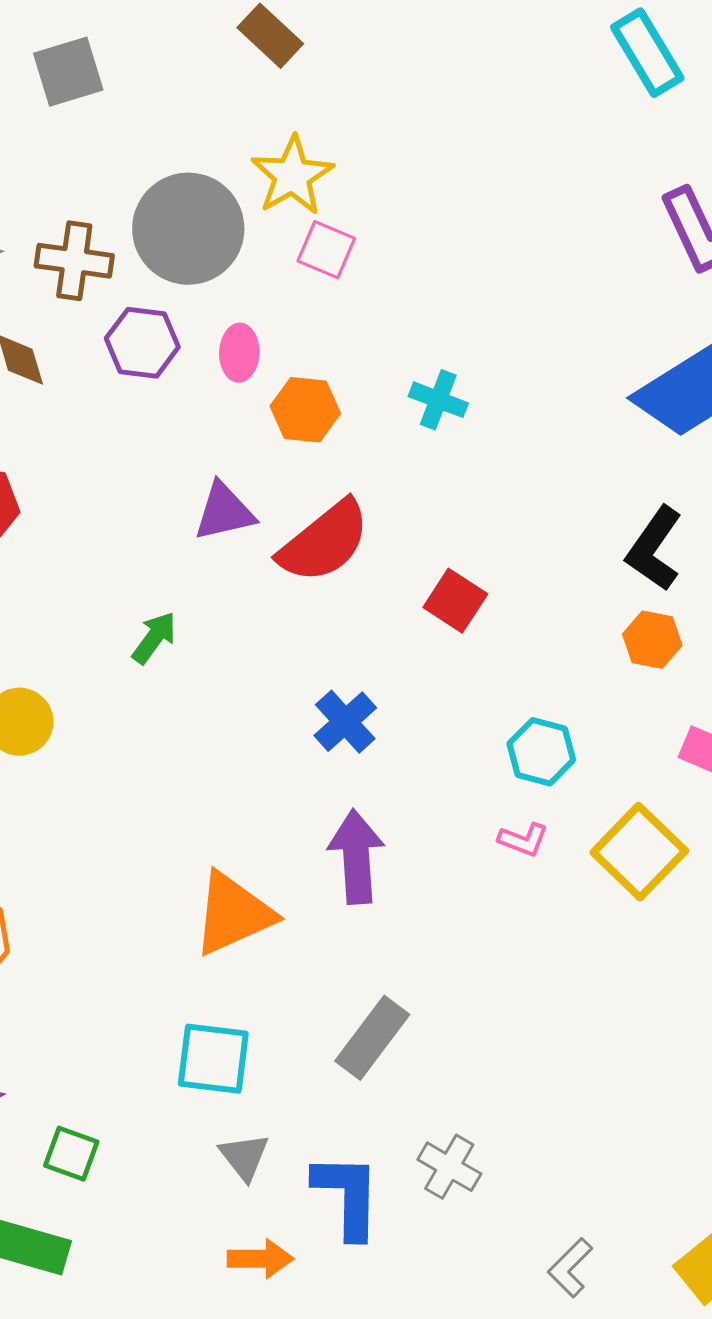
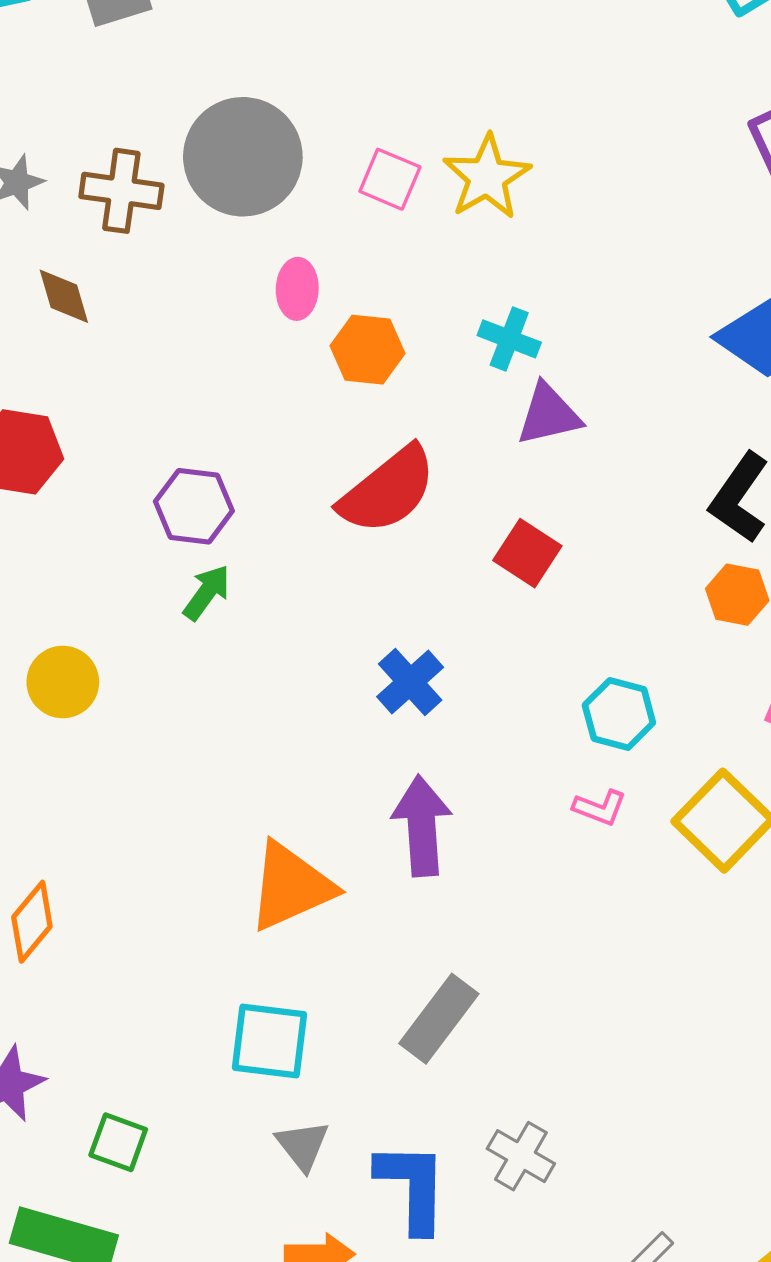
yellow star: (292, 176) -> (487, 177), moved
purple hexagon: (142, 343) -> (194, 506), moved
purple triangle: (224, 512) -> (549, 415), moved

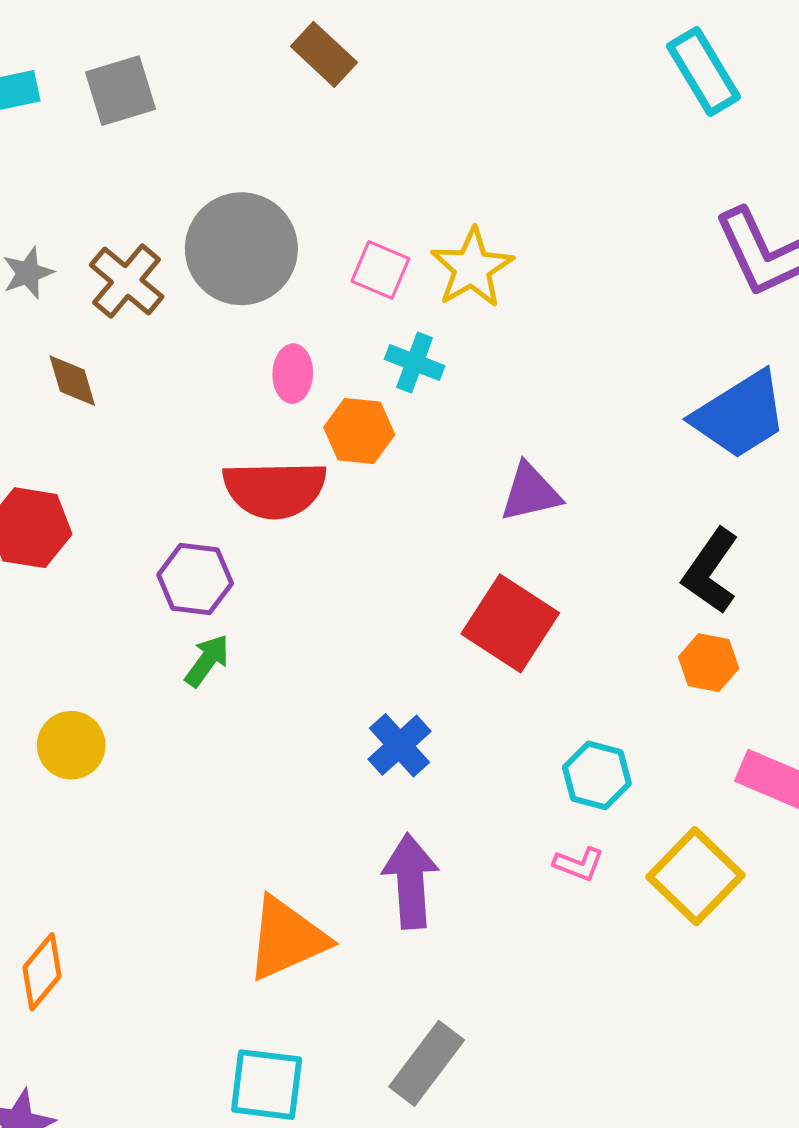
brown cross: (121, 191) -> (127, 281), turned 32
cyan cross: (509, 339) -> (415, 363), moved
red semicircle: (388, 490) -> (275, 489), moved, turned 38
red square: (527, 553) -> (510, 623), size x1.5

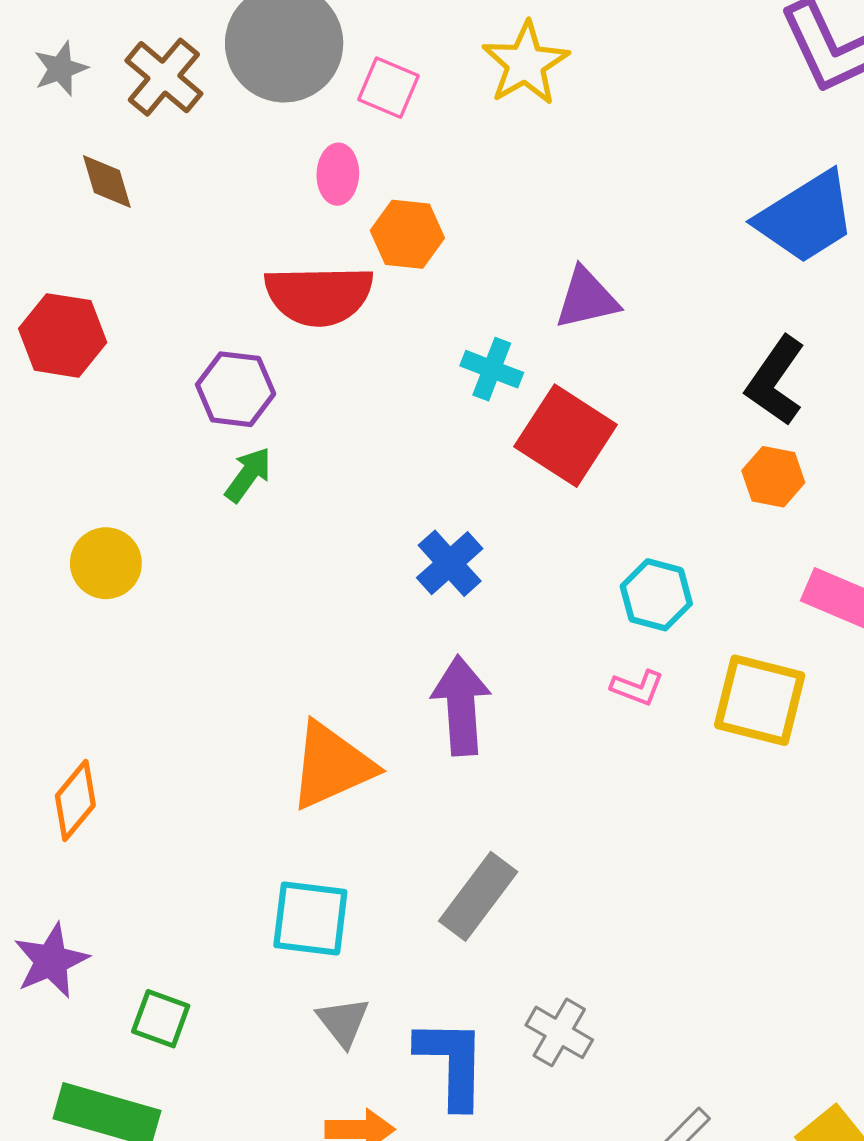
pink square: (380, 270) -> (388, 88), moved
cyan cross: (415, 363) -> (492, 369), moved
yellow square: (696, 876) -> (760, 700), turned -30

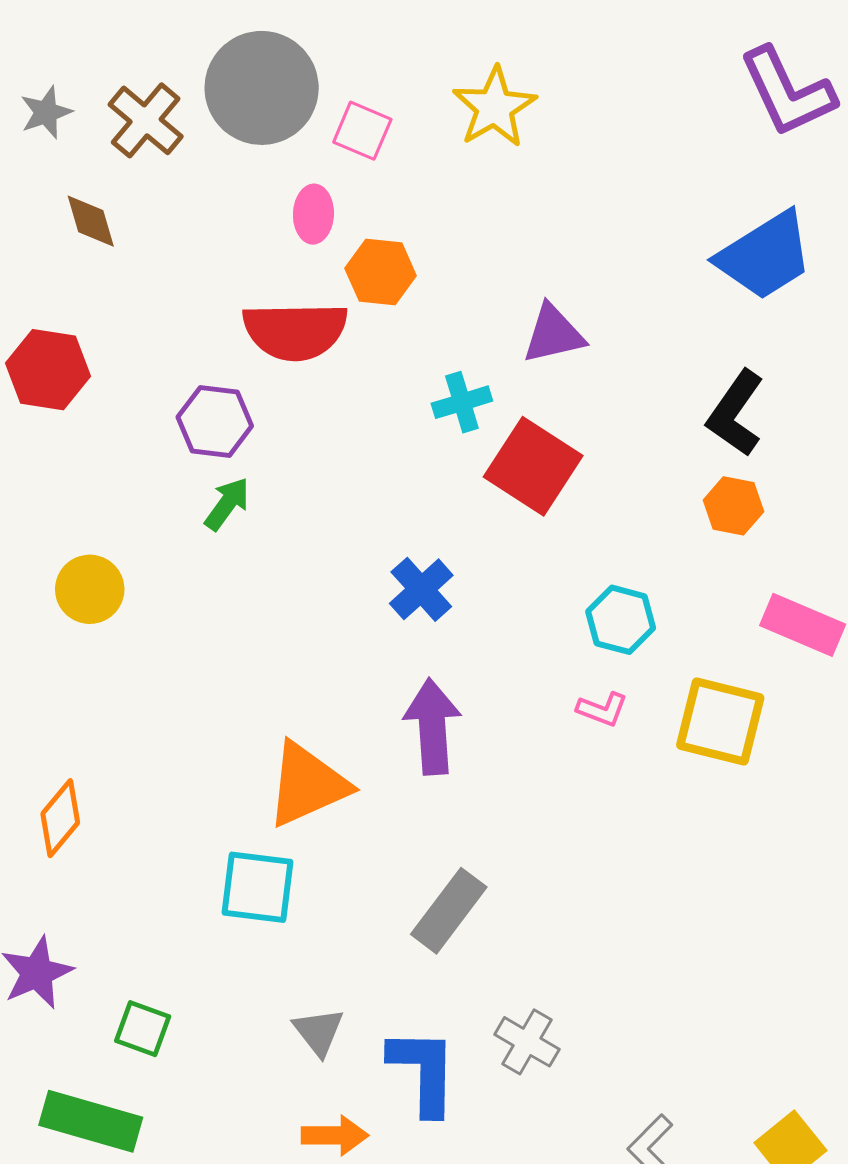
cyan cross: (492, 369) -> (462, 402), turned -38
cyan square: (310, 919) -> (258, 887), moved

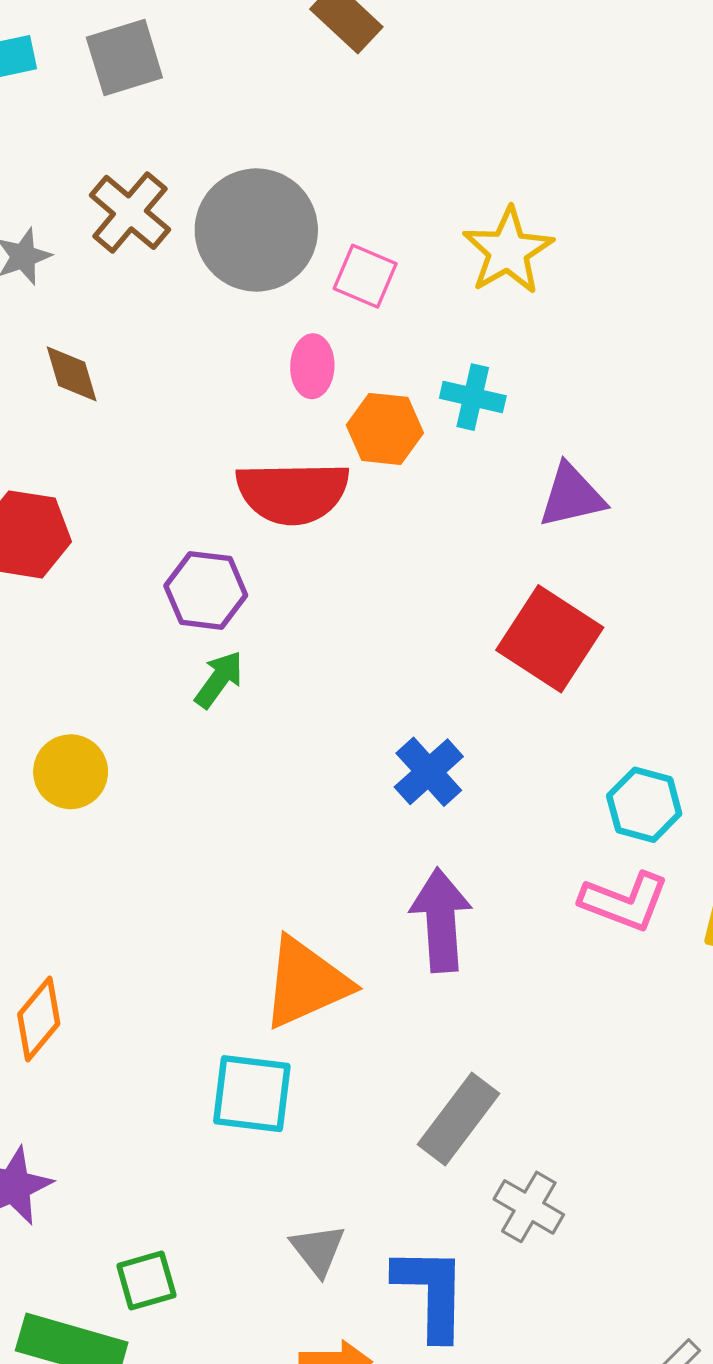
brown cross: (146, 120) -> (130, 212), moved
cyan cross: (462, 402) -> (473, 397), moved, turned 30
pink L-shape: (602, 709) -> (624, 901), size x1.6
green square: (143, 1029) -> (146, 1281), moved, turned -36
gray cross: (527, 1042) -> (529, 1207), moved

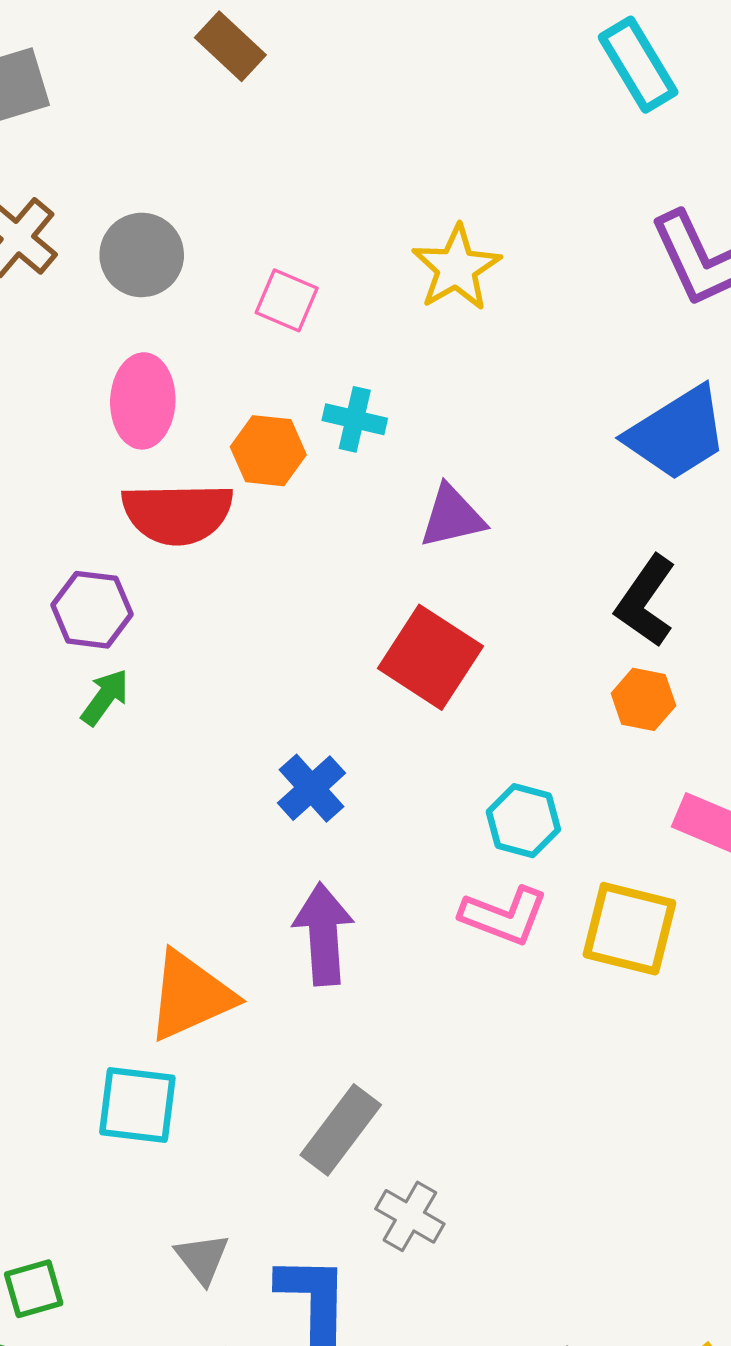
gray circle: (256, 230) -> (142, 255), size x0.7
yellow star: (508, 251) -> (456, 268), moved
pink square: (365, 276) -> (287, 300), moved
pink ellipse: (312, 366) -> (143, 401), moved, size x1.5

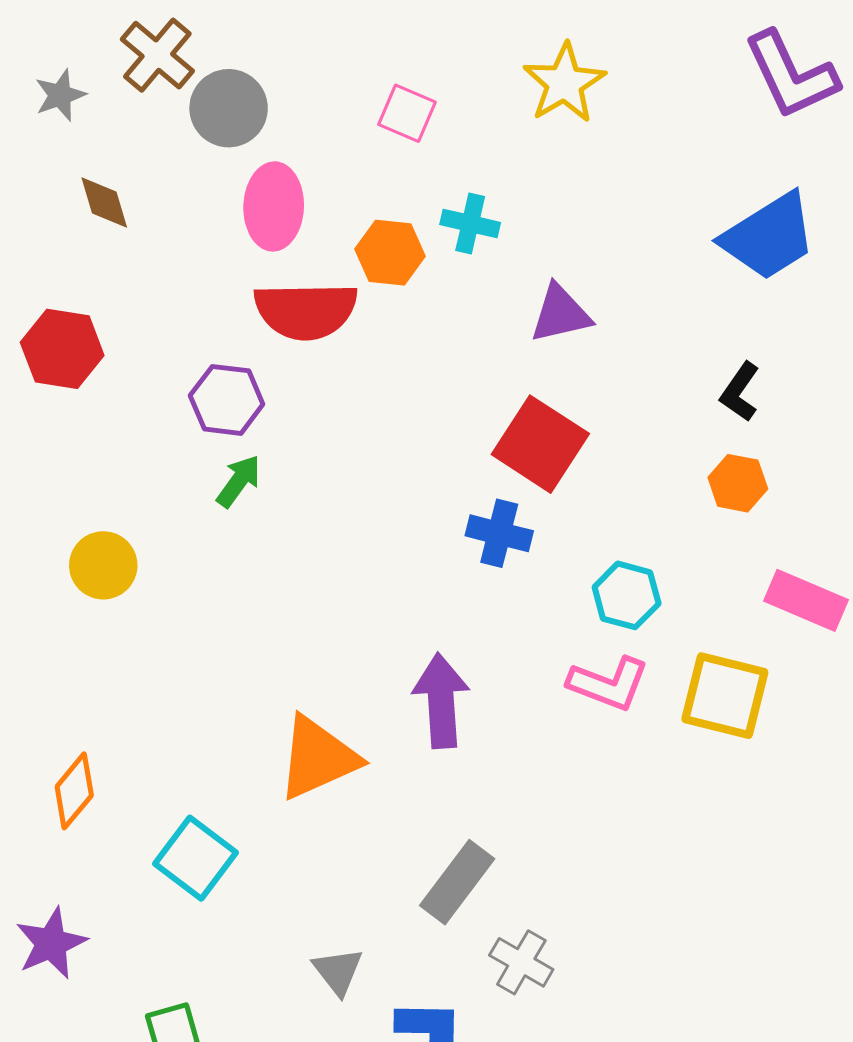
gray circle: (142, 255) -> (229, 108), moved
black L-shape: (646, 601) -> (740, 392), size x0.7
blue cross: (311, 788) -> (499, 533), moved, turned -34
cyan square: (137, 1105) -> (195, 858), moved, turned 30
gray triangle: (202, 1259) -> (338, 971), moved

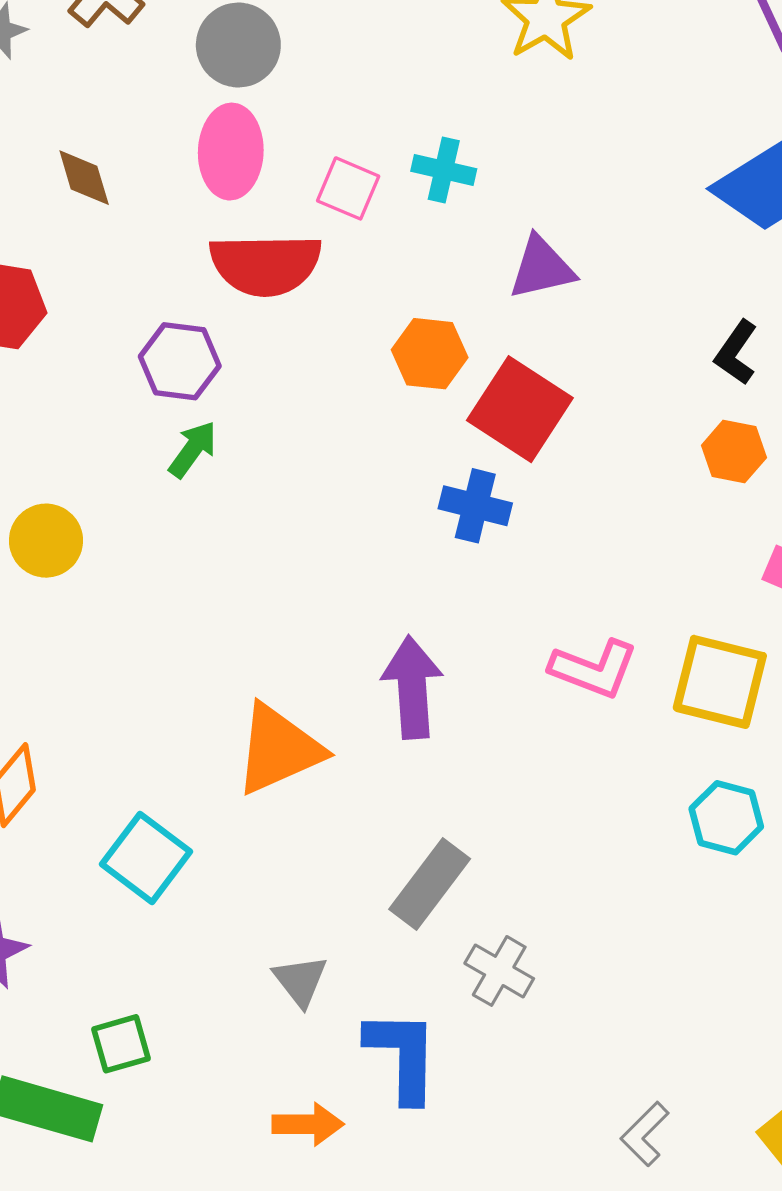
gray circle: (229, 108) -> (238, 45), moved
pink square: (407, 113) -> (348, 188), moved
brown diamond: (104, 202) -> (84, 178), moved
orange hexagon: (390, 253) -> (430, 354), moved
cyan hexagon: (627, 595) -> (726, 818), moved

